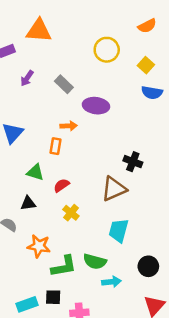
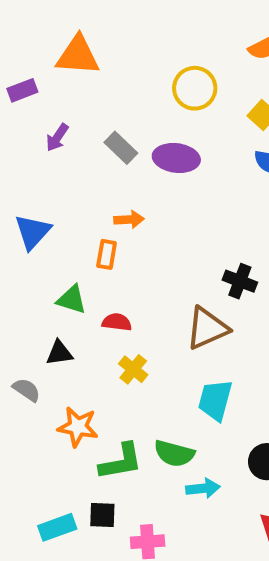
purple ellipse: (96, 106) -> (176, 158), moved
red semicircle: (61, 185) -> (117, 322), turned 42

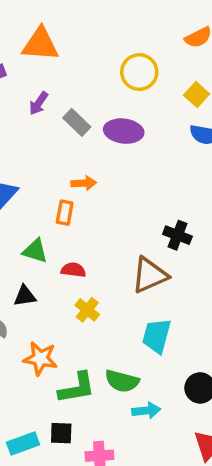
purple arrow: (57, 137) -> (39, 103), moved

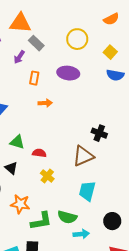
gray rectangle: (77, 122) -> (36, 43), moved
orange rectangle: (65, 213) -> (34, 78), moved
black triangle: (25, 296) -> (11, 168), turned 48

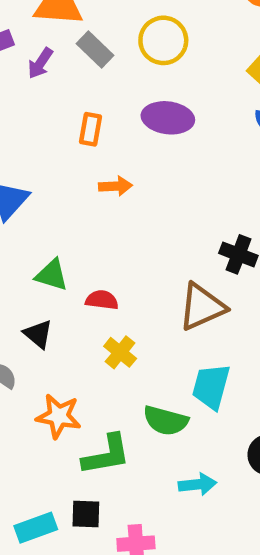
yellow circle: (77, 39) -> (163, 40), moved
purple arrow: (19, 57) -> (40, 63), moved
green semicircle: (67, 217) -> (166, 421), moved

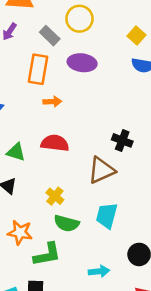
gray rectangle: (95, 50) -> (50, 36), moved
orange rectangle: (90, 129) -> (38, 69), size x1.6
red semicircle: (102, 300) -> (55, 143), moved, size x1.5
green semicircle: (166, 421) -> (67, 223), moved

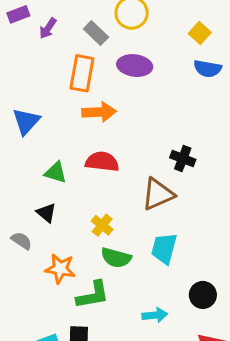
orange arrow: (52, 102) -> (99, 112), size x1.5

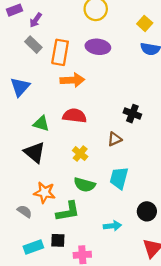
gray rectangle: (96, 33) -> (33, 45), moved
brown triangle: (158, 194) -> (115, 139), size x0.6
black triangle: (46, 213) -> (35, 152), size x1.5
yellow cross: (102, 225) -> (80, 154), moved
gray semicircle: (22, 241) -> (25, 211), moved

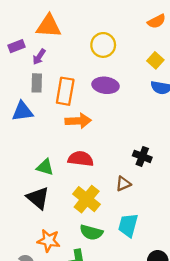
gray rectangle: (33, 45) -> (37, 83), turned 48
blue triangle: (20, 87) -> (23, 111), moved, turned 40
yellow cross: (80, 154) -> (87, 199), size x1.6

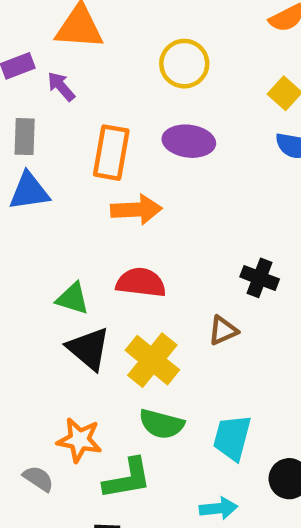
purple arrow: (39, 57) -> (61, 86), turned 105
gray rectangle: (37, 83) -> (25, 137), moved
black triangle: (38, 198) -> (88, 349), moved
cyan trapezoid: (128, 225) -> (232, 438), moved

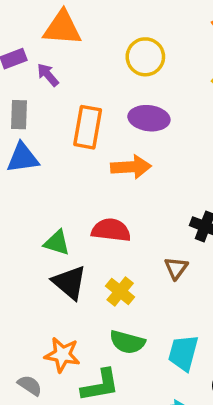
orange arrow: (136, 210) -> (131, 167), moved
brown triangle: (223, 330) -> (176, 268), turned -30
yellow cross: (152, 360) -> (120, 292), size x0.7

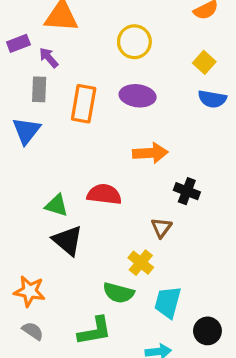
gray rectangle: (19, 115) -> (39, 89), moved
blue triangle: (23, 158) -> (26, 131), turned -44
orange arrow: (131, 167) -> (150, 153), moved
yellow cross: (120, 292) -> (141, 263), moved
orange star: (62, 355) -> (30, 291), moved

